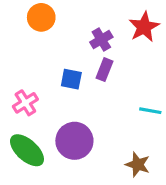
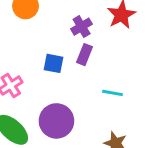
cyan line: (150, 111) -> (112, 93), moved

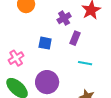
purple rectangle: (84, 55) -> (75, 38), moved

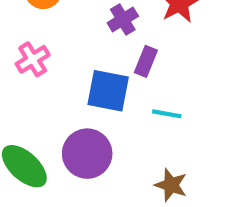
blue square: (45, 43) -> (108, 91), moved, size x1.5
pink cross: (16, 58) -> (33, 59), moved

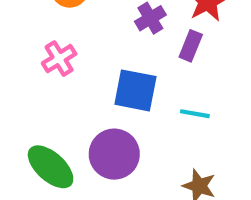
purple rectangle: (146, 61) -> (191, 46), moved

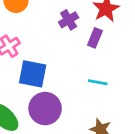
blue square: (135, 90) -> (33, 74), moved

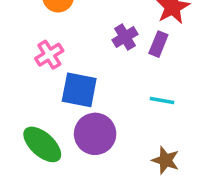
purple cross: (69, 20) -> (125, 37), moved

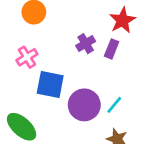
cyan line: (162, 100) -> (114, 105), moved, turned -60
purple circle: (95, 134) -> (84, 105), moved

